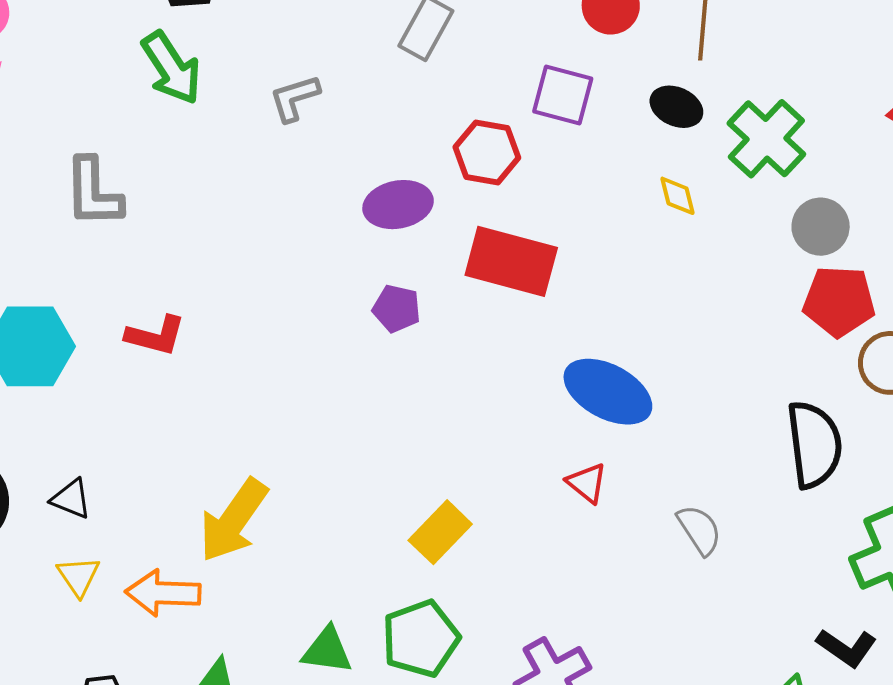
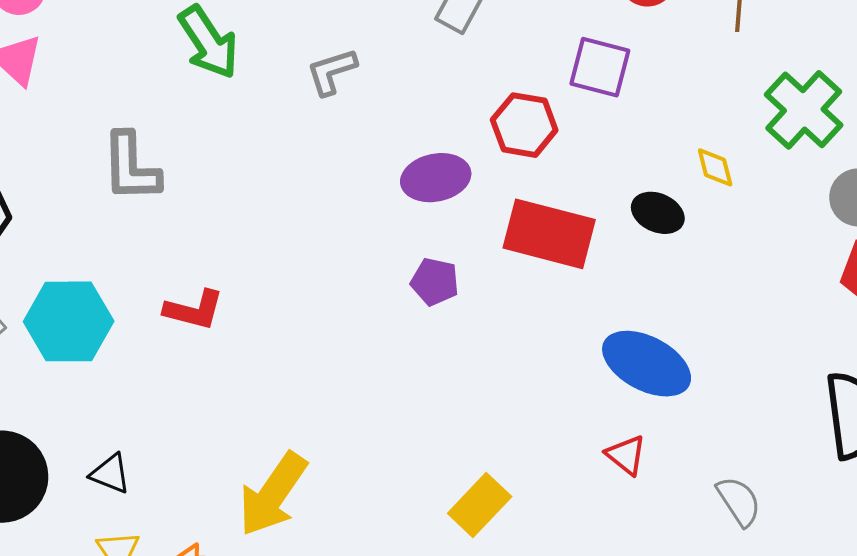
black ellipse: (676, 107) -> (658, 213), moved

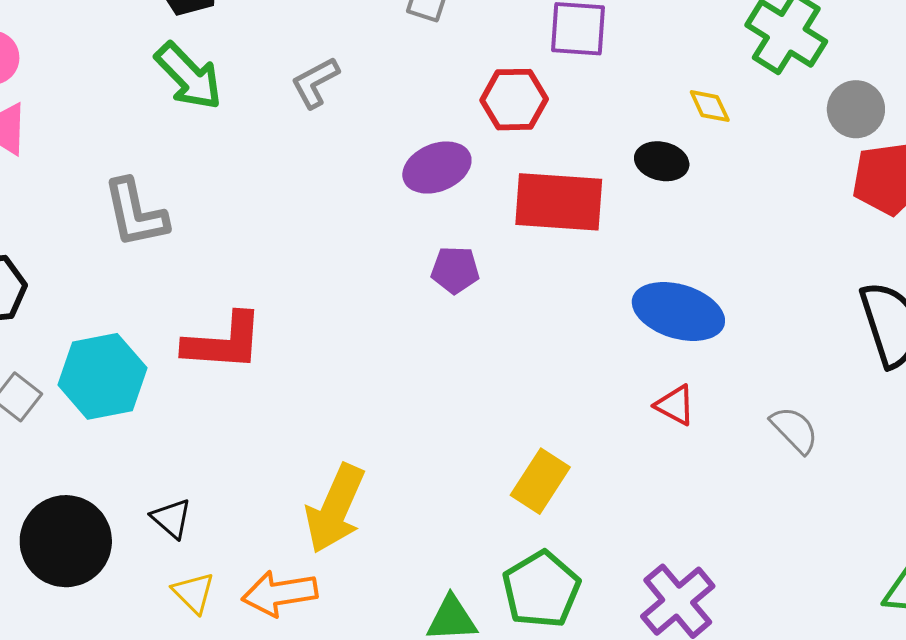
red L-shape: (194, 310) -> (224, 342), size x1.4
black triangle: (110, 474) -> (172, 518), turned 30

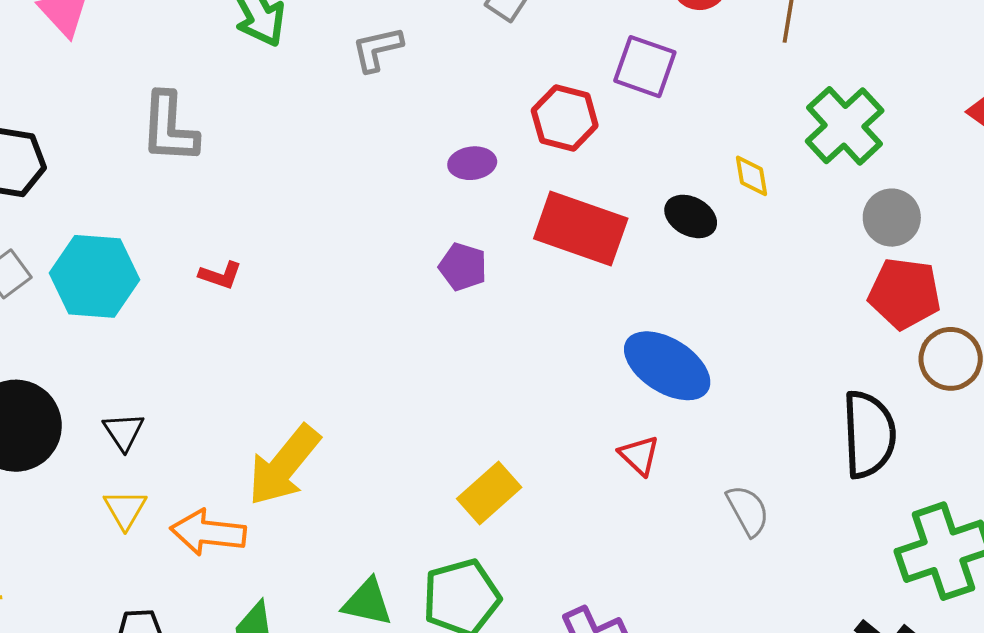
purple ellipse: (437, 168) -> (472, 163), size x0.7
red L-shape: (224, 342) -> (220, 275), size x0.5

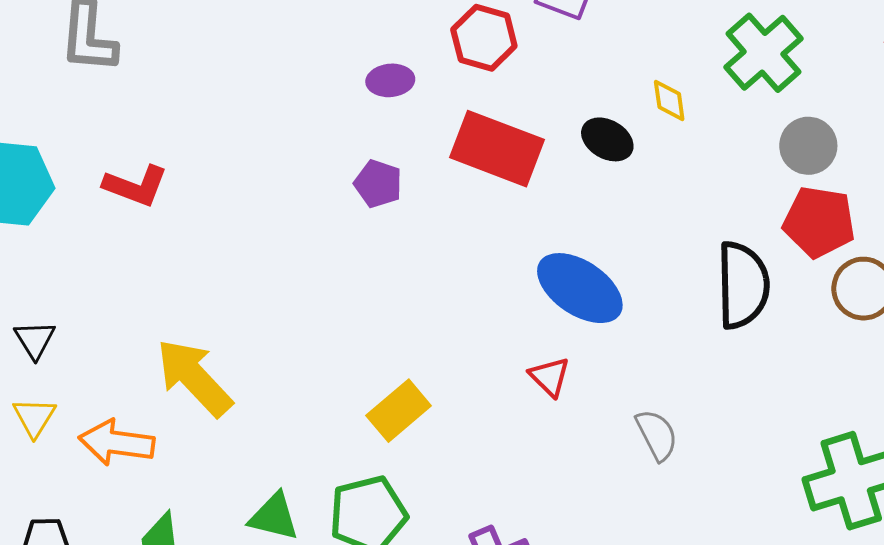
red L-shape: (220, 275) -> (136, 186), size x1.5
black semicircle: (869, 434) -> (743, 285), moved
yellow arrow: (284, 465) -> (194, 378), turned 96

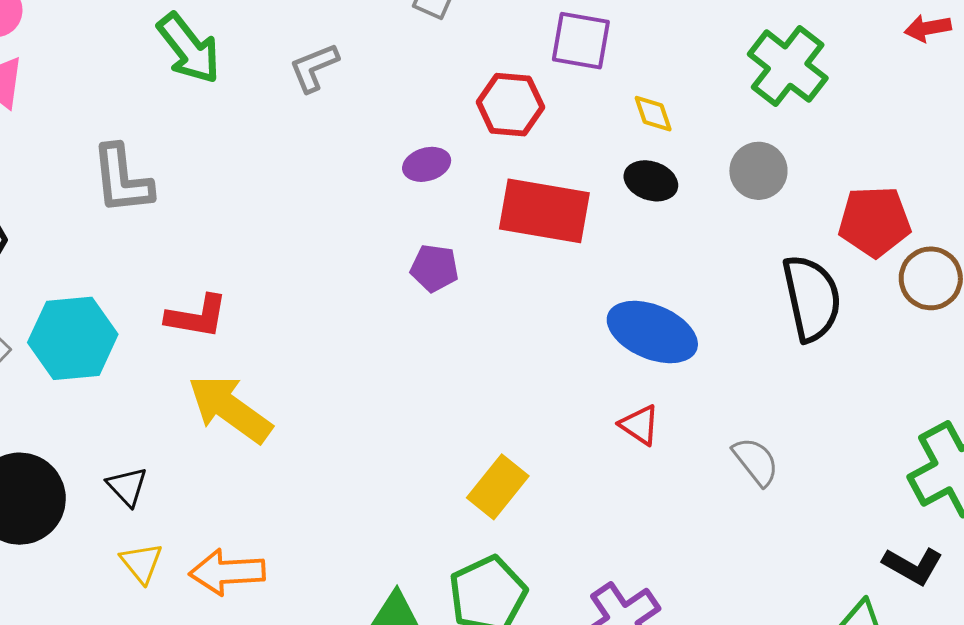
yellow diamond: (669, 100) -> (653, 114), moved
gray circle: (808, 146) -> (758, 171), moved
yellow arrow: (194, 378) -> (230, 409), moved

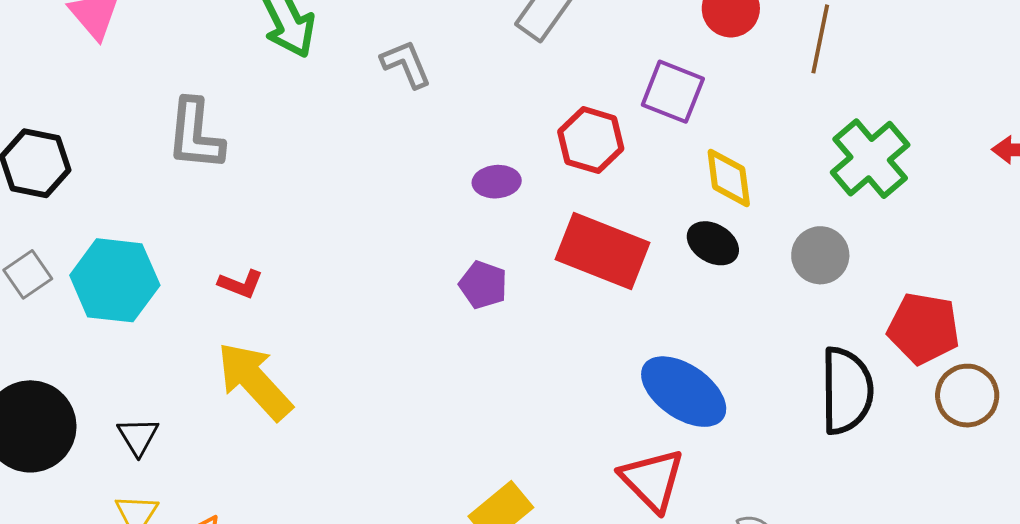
gray L-shape: (314, 67) -> (406, 64), turned 78
yellow diamond: (653, 114) -> (729, 178), size x1.4
red L-shape: (197, 316) -> (241, 284), size x0.7
red triangle: (639, 425) -> (652, 480), size x1.6

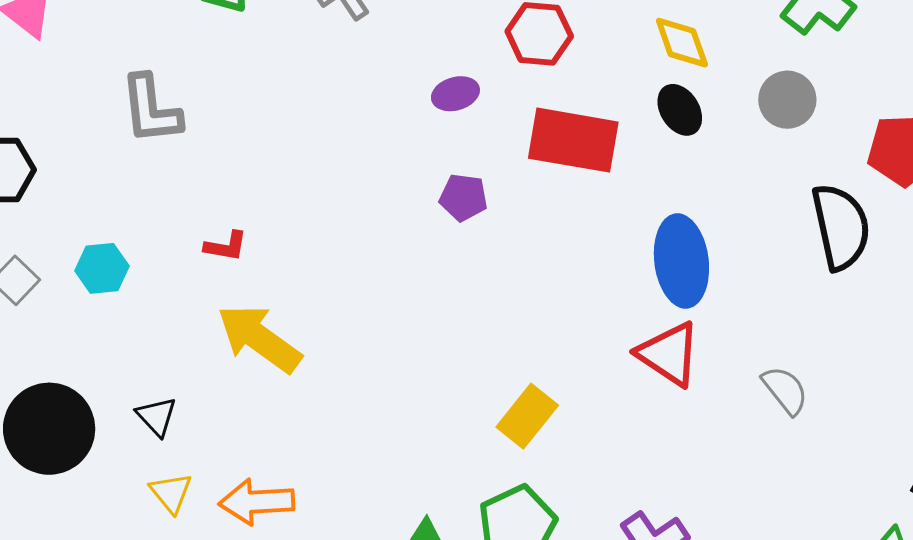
black ellipse: (713, 243) -> (680, 110), turned 39
cyan hexagon: (115, 280) -> (102, 268), size x0.6
blue ellipse: (684, 392) -> (681, 261), turned 60

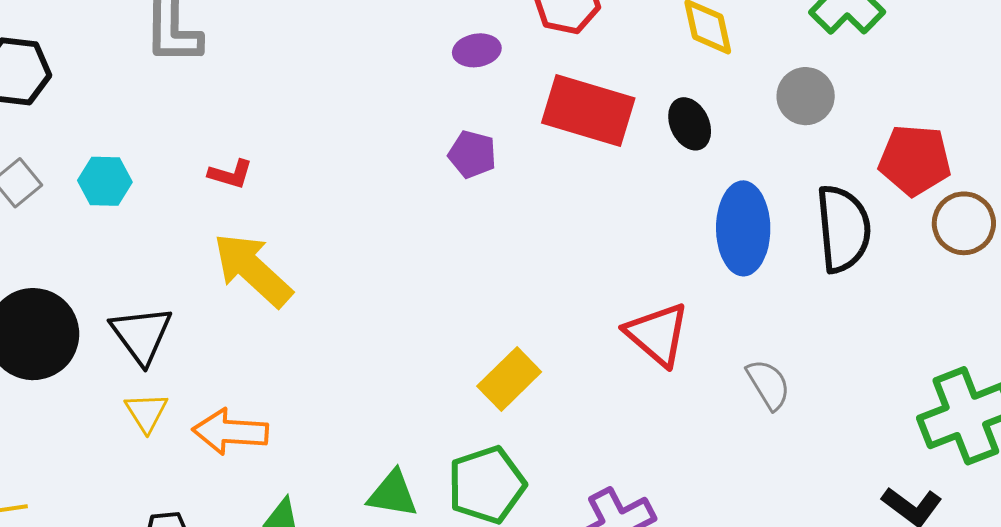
black ellipse: (680, 110) -> (690, 124), moved
blue ellipse: (681, 261) -> (743, 228), moved
black triangle: (157, 416) -> (141, 335), size x1.5

